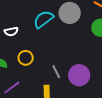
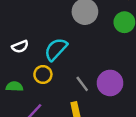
cyan semicircle: (44, 19) -> (56, 49), moved

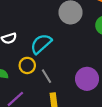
gray line: (82, 84) -> (46, 76), moved

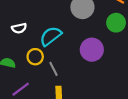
purple circle: (87, 79) -> (92, 50), moved

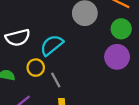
white semicircle: (19, 28) -> (18, 38), size x1.5
purple circle: (92, 50) -> (117, 57), moved

